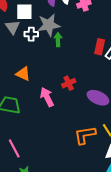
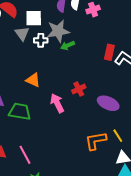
green arrow: (58, 40) -> (68, 45), turned -112

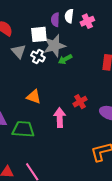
white square: (34, 18) -> (39, 34), moved
white cross: (41, 40) -> (38, 56), turned 32
pink arrow: (57, 103) -> (60, 118), turned 30

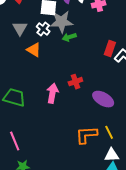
gray triangle: (19, 51) -> (20, 28), moved
orange triangle: (34, 97) -> (34, 50), moved

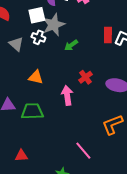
green arrow: (69, 37) -> (71, 45), moved
orange triangle: (34, 50) -> (36, 77), moved
pink line: (15, 141) -> (83, 151), moved

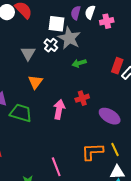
gray star: (54, 25) -> (69, 38), turned 30
gray triangle: (16, 44) -> (28, 53), moved
orange triangle: (36, 77) -> (35, 82), turned 35

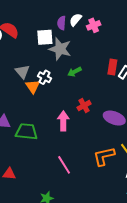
white semicircle: (90, 12) -> (76, 20), turned 32
white cross: (51, 45) -> (45, 77), moved
orange triangle: (35, 82) -> (33, 86), moved
pink line: (56, 167) -> (64, 165), moved

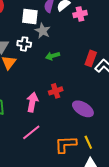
gray star: (60, 49) -> (43, 31), size x0.7
white cross: (45, 77) -> (24, 44), moved, turned -32
pink line: (64, 165) -> (31, 132), moved, turned 72

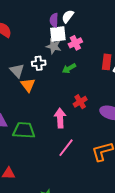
pink cross: (80, 14) -> (75, 43), moved
white square: (30, 16) -> (58, 34), moved

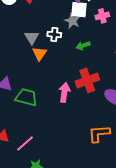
pink cross: (75, 43) -> (102, 16), moved
red cross: (80, 102) -> (87, 80), size x1.6
pink line: (66, 148) -> (25, 144), moved

